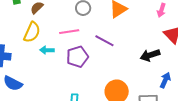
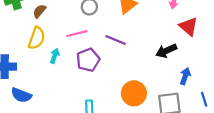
cyan arrow: (47, 50) -> (55, 56), turned 112

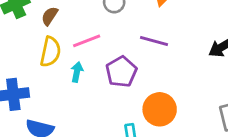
pink line: (77, 34) -> (87, 41), moved
orange circle: (134, 93) -> (160, 109), moved

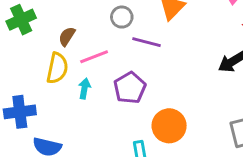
brown semicircle: (50, 16) -> (67, 36), moved
purple line: (154, 41) -> (147, 42), moved

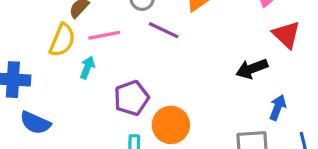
purple pentagon: (130, 88) -> (131, 98), moved

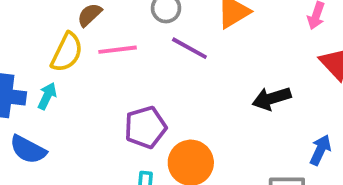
cyan arrow: (87, 68) -> (47, 96), moved
black arrow: (252, 69) -> (271, 98), moved

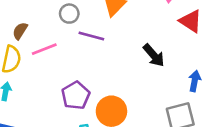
black arrow: (271, 98) -> (154, 55), turned -100

